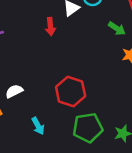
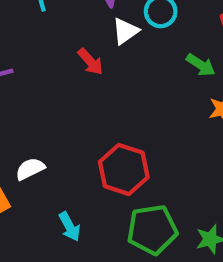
red arrow: (50, 27) -> (90, 62), turned -36

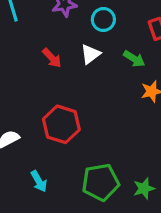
white triangle: (125, 31) -> (90, 54), moved
red hexagon: (124, 169) -> (61, 124), moved

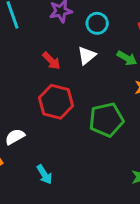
red hexagon: (61, 124) -> (56, 102), moved
green pentagon: (101, 182) -> (106, 120), moved

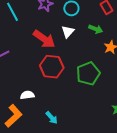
red arrow: (51, 61) -> (44, 39), size x1.6
white semicircle: (15, 137) -> (27, 95), turned 32

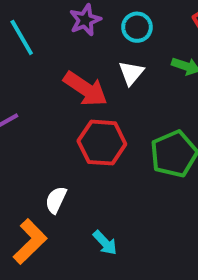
white semicircle: (27, 95) -> (56, 200), turned -56

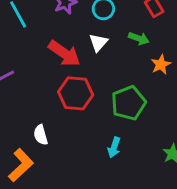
white semicircle: (56, 200) -> (41, 135), turned -42
cyan arrow: (105, 243) -> (114, 147), moved, turned 60

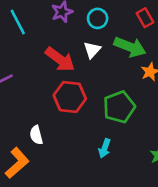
green arrow: (139, 38) -> (130, 47), size x1.6

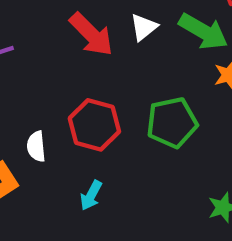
red hexagon: (70, 97) -> (94, 125), moved
cyan arrow: (105, 148) -> (91, 195), moved

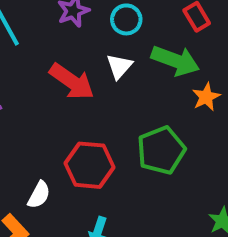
white semicircle: (36, 146) -> (39, 195), turned -136

